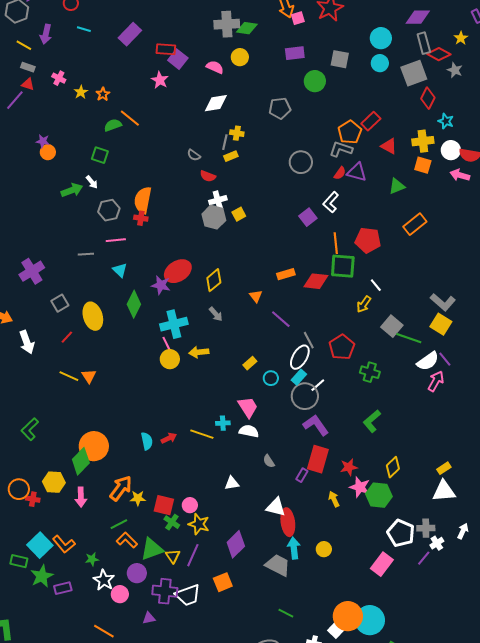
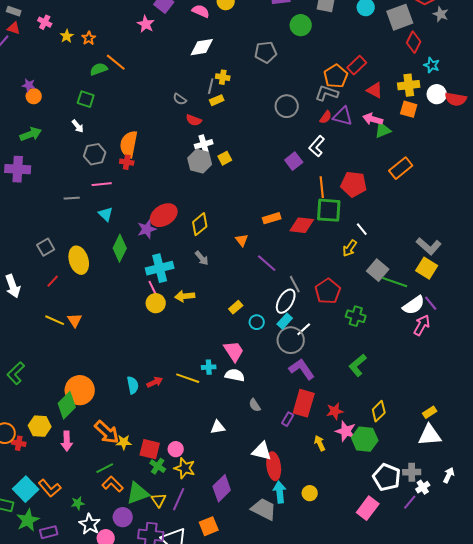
pink arrow: (460, 175) -> (373, 119), moved
green arrow: (72, 190) -> (31, 134), moved
purple cross: (32, 271) -> (18, 169), moved, turned 35
purple star: (161, 285) -> (147, 229), turned -30
orange arrow: (121, 488) -> (107, 432), turned 96

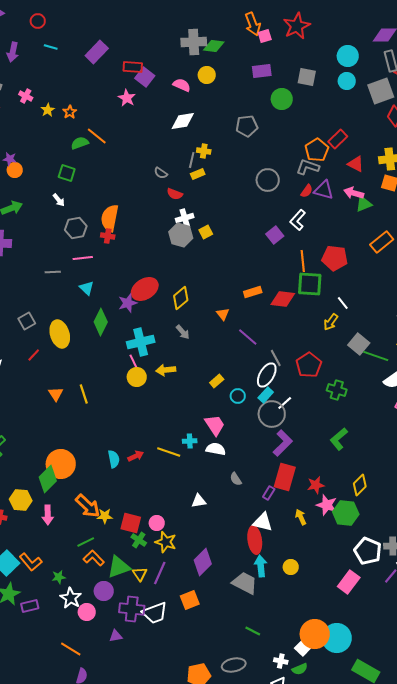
yellow line: (55, 320) -> (84, 394), moved, turned 48
purple L-shape: (302, 369) -> (283, 443), turned 80
white triangle: (262, 451) -> (263, 522), moved

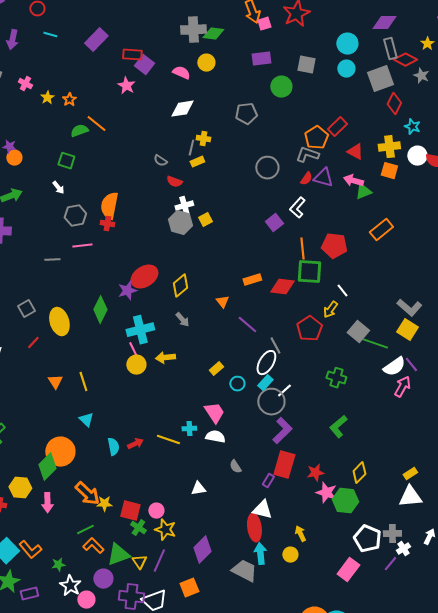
cyan triangle: (87, 288) -> (86, 420), moved
red pentagon: (309, 365) -> (309, 329), moved
yellow arrow: (301, 517) -> (300, 534), moved

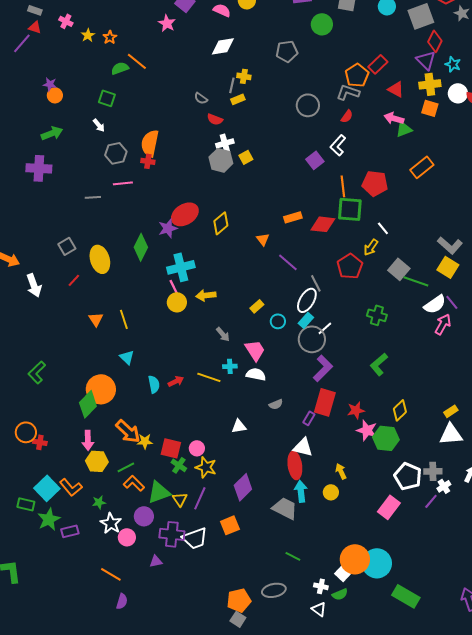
purple triangle: (323, 178) -> (426, 60), moved, turned 30
gray arrow: (182, 320) -> (223, 334), moved
gray semicircle: (235, 467) -> (276, 404), turned -80
yellow hexagon: (20, 488) -> (97, 461), moved

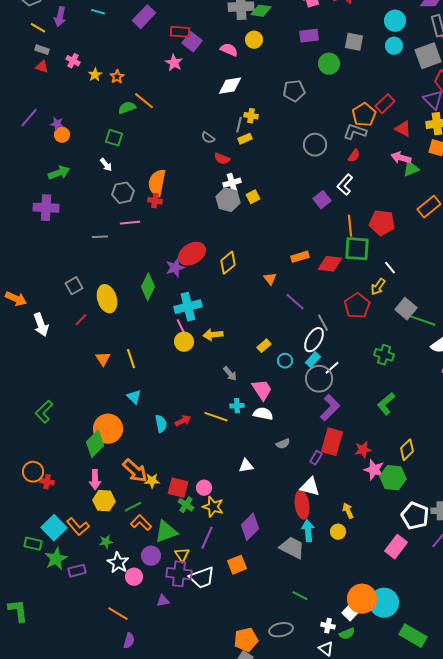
purple line: (22, 43) -> (29, 118), moved
yellow triangle: (180, 499) -> (182, 555), moved

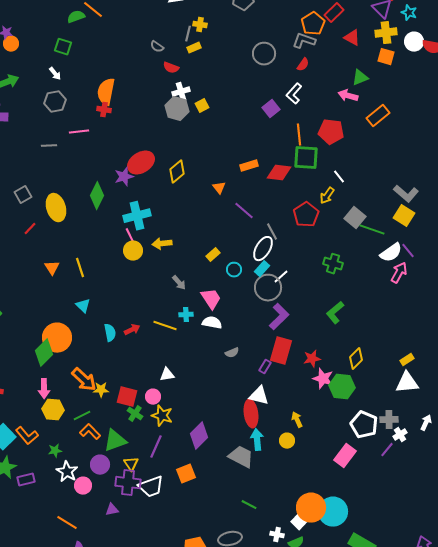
pink arrow: (401, 158) -> (348, 96), moved
gray hexagon: (123, 193) -> (55, 102), moved
white triangle: (246, 466) -> (167, 375), moved

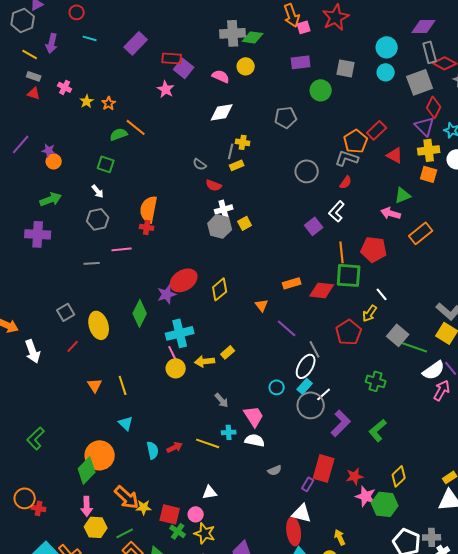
yellow rectangle: (213, 255) -> (228, 352), moved
purple L-shape: (279, 317) -> (341, 423), moved

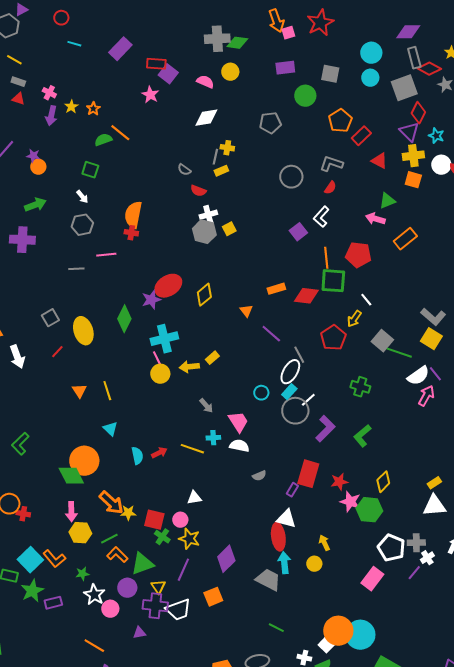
purple arrow: (52, 43) -> (51, 116), moved
orange pentagon: (356, 141) -> (340, 121), moved
green diamond: (87, 470) -> (71, 476), turned -72

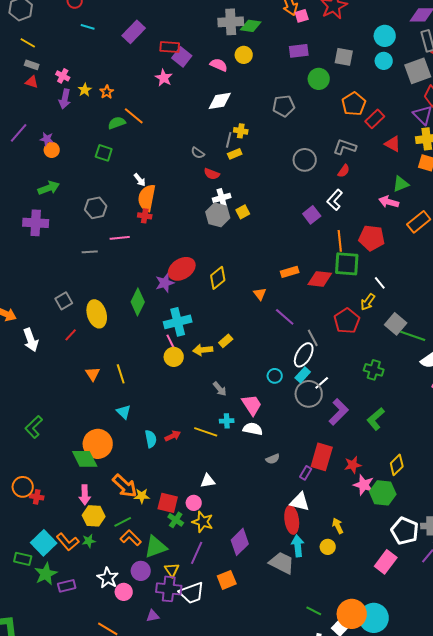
white arrow: (82, 197) -> (140, 180), moved
green star: (82, 574) -> (89, 541), moved
green line: (276, 628) -> (314, 611), moved

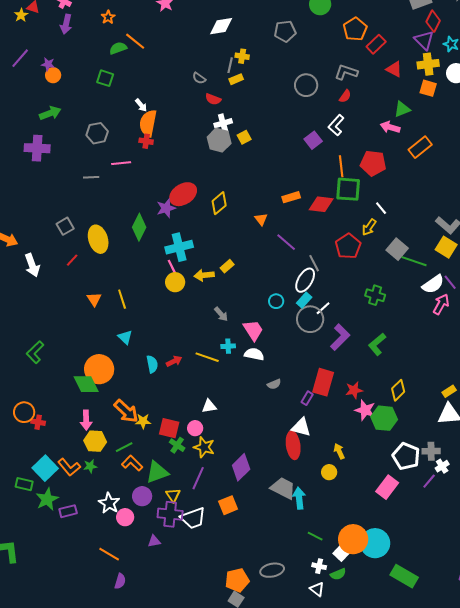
yellow star: (85, 90) -> (21, 15), moved
cyan arrow: (298, 546) -> (299, 498), moved

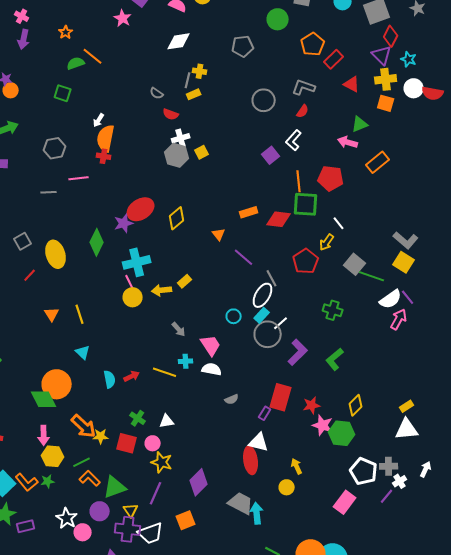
white arrow: (141, 105) -> (99, 120), turned 72
green cross: (177, 445) -> (138, 418), moved

